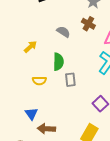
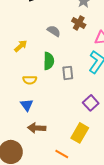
gray rectangle: (70, 80) -> (68, 73), moved
blue triangle: (31, 114) -> (27, 105), moved

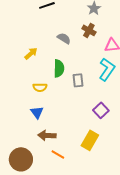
orange line: (62, 154) -> (58, 154), moved

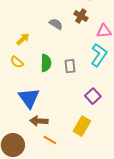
green semicircle: (59, 68) -> (46, 63), moved
yellow semicircle: (40, 87) -> (17, 62), moved, turned 40
blue triangle: (37, 112) -> (29, 98), size x1.6

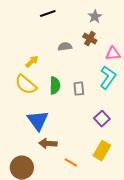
gray semicircle: (56, 24) -> (65, 47), turned -40
yellow semicircle: (17, 62) -> (26, 85), size x1.6
yellow rectangle: (82, 126) -> (102, 151), moved
orange line: (50, 140) -> (71, 163), moved

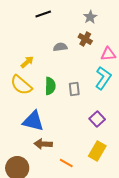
blue triangle: (38, 121) -> (33, 121), turned -40

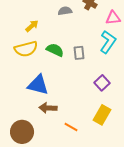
yellow semicircle: (21, 85) -> (26, 49), turned -55
green semicircle: (50, 86) -> (55, 50), turned -66

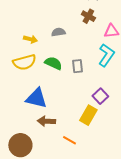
gray semicircle: (65, 11) -> (58, 32), moved
yellow arrow: (32, 26) -> (30, 39), turned 56
yellow rectangle: (102, 115) -> (88, 115), moved

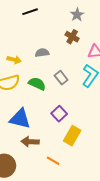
gray rectangle: (77, 66) -> (61, 78), moved, turned -32
purple square: (100, 96) -> (59, 114), moved

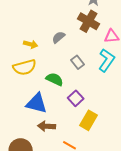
brown cross: (72, 37) -> (89, 21), size x1.5
gray semicircle: (42, 53) -> (59, 37), turned -32
green semicircle: (37, 84) -> (55, 79), moved

